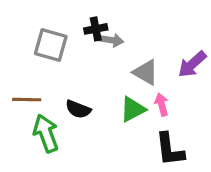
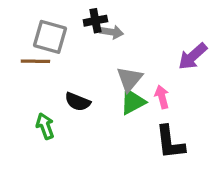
gray triangle: (146, 72) -> (129, 79), moved, turned 40
brown line: (27, 100) -> (35, 61), moved
green arrow: (46, 133) -> (45, 126), size x0.7

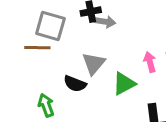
gray triangle: (129, 79) -> (94, 63), moved
pink arrow: (162, 97) -> (150, 62), moved

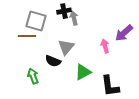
gray arrow: (105, 22) -> (74, 18), turned -112
green triangle: (124, 84) -> (83, 72), moved

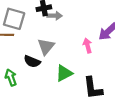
gray arrow: (74, 18) -> (54, 16), turned 104

